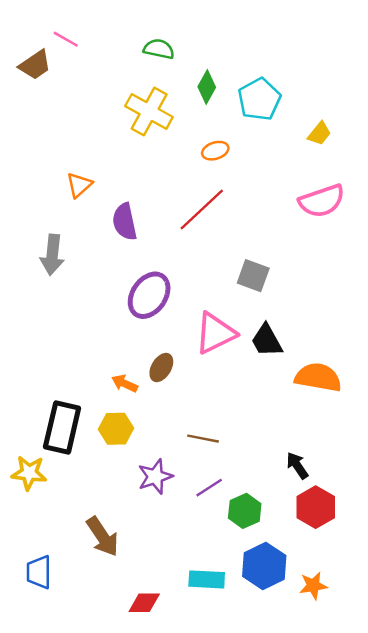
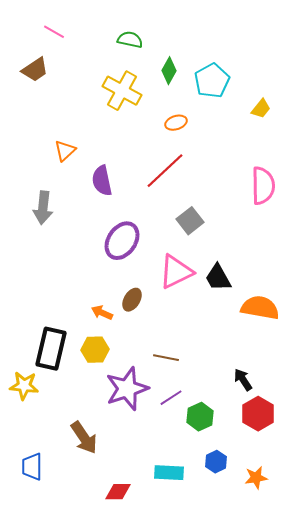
brown trapezoid: (35, 65) -> (35, 70), moved
pink semicircle: (322, 201) -> (263, 186), moved, turned -72
gray square: (253, 276) -> (190, 221), moved, turned 32
purple star: (155, 477) -> (127, 389), size x1.5
blue hexagon: (264, 566) -> (216, 462), size x0.6

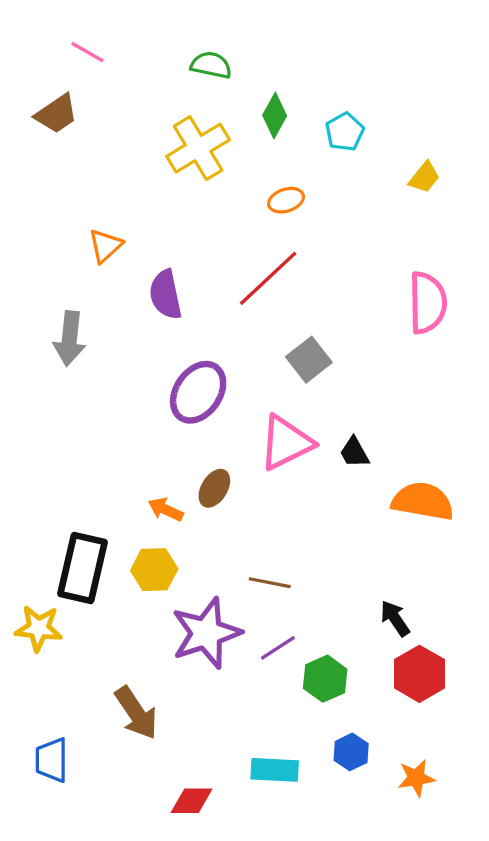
cyan pentagon: (212, 81) -> (345, 132), size x0.7
yellow cross: (122, 91) -> (198, 148), turned 30
black trapezoid: (218, 278) -> (354, 452), size x0.7

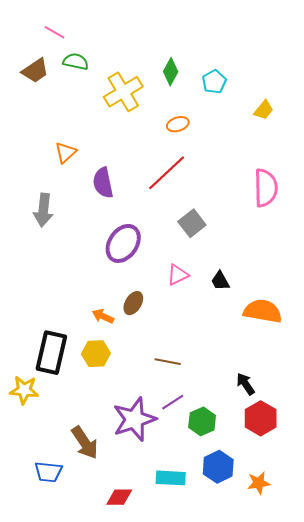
green semicircle: (211, 65) -> (76, 62), moved
pink triangle: (286, 443) -> (178, 275), size x0.6
purple star: (206, 633) -> (134, 419), moved
blue hexagon: (351, 752) -> (218, 467), size x1.4
blue trapezoid: (52, 760) -> (48, 472), moved, turned -84

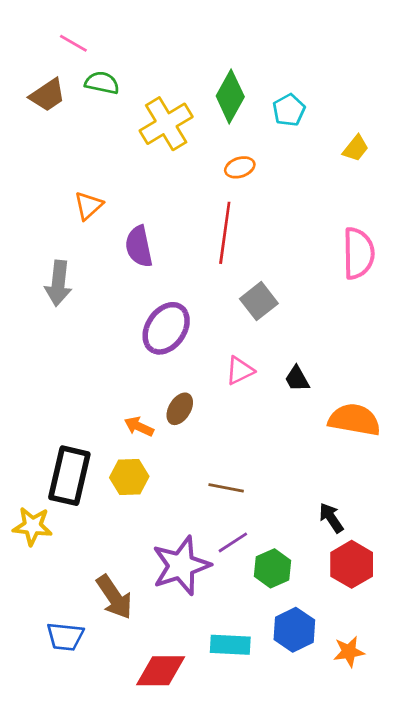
green diamond: (171, 72) -> (230, 96), size x1.4
red line: (167, 173) -> (225, 233), turned -39
red diamond: (119, 497) -> (161, 671), size x1.4

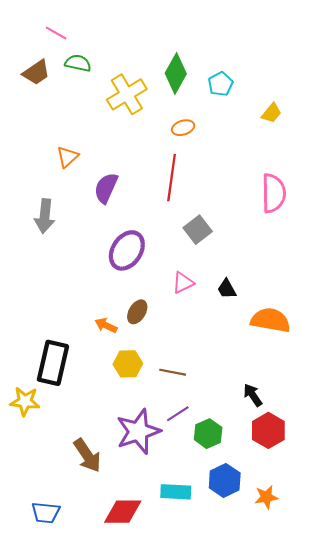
purple semicircle: (139, 246) -> (106, 188), turned 36
yellow hexagon: (129, 477) -> (128, 364), moved
blue trapezoid: (65, 637) -> (46, 513), moved

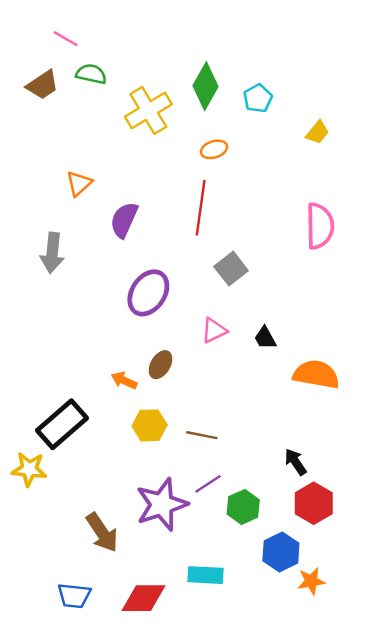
black rectangle: (53, 363) -> (62, 424), turned 36
blue hexagon: (225, 480) -> (281, 552), moved
blue trapezoid: (46, 513) -> (74, 596), moved

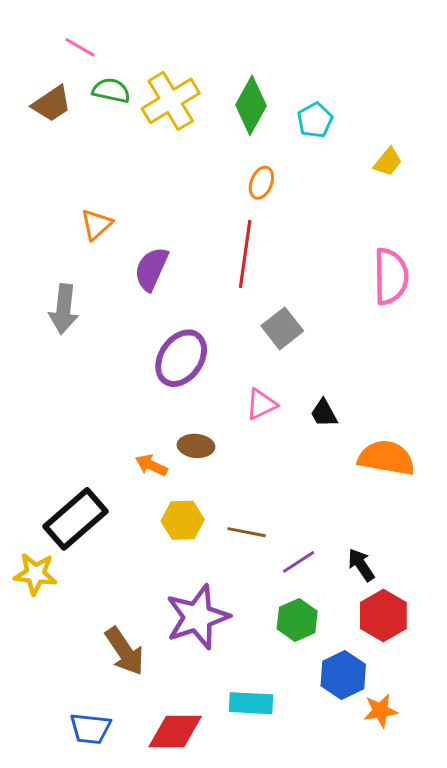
yellow cross: (148, 110) -> (171, 101), moved
orange ellipse: (214, 149) -> (261, 183), turned -50
brown ellipse: (161, 365) -> (196, 446), turned 64
purple line: (208, 484) -> (299, 562), moved

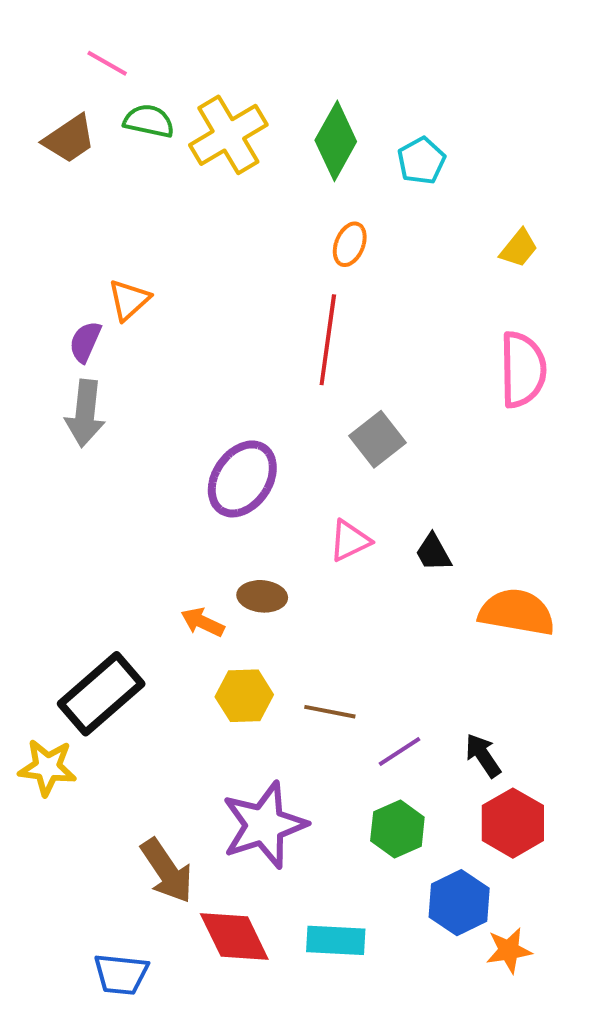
yellow trapezoid: (388, 162) -> (519, 248), moved
purple semicircle: (151, 269) -> (85, 342), moved, size x0.7
red diamond: (175, 731) -> (234, 936), moved, turned 64

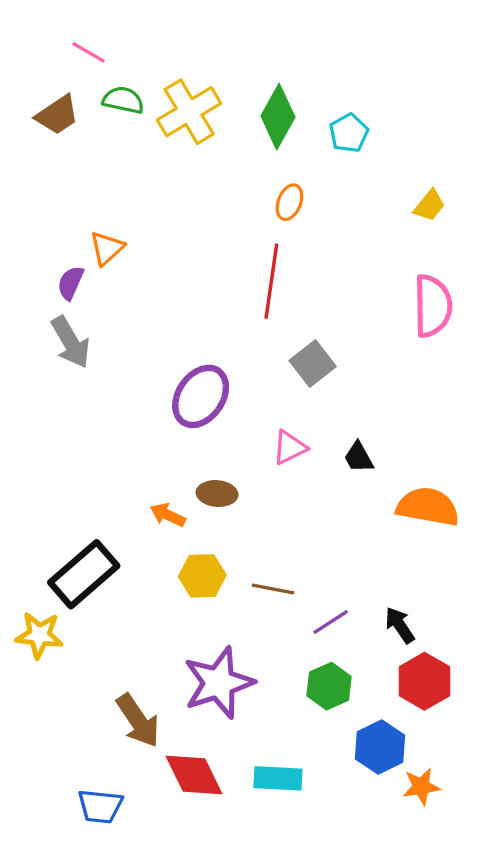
gray arrow: (85, 413) -> (71, 342), turned -36

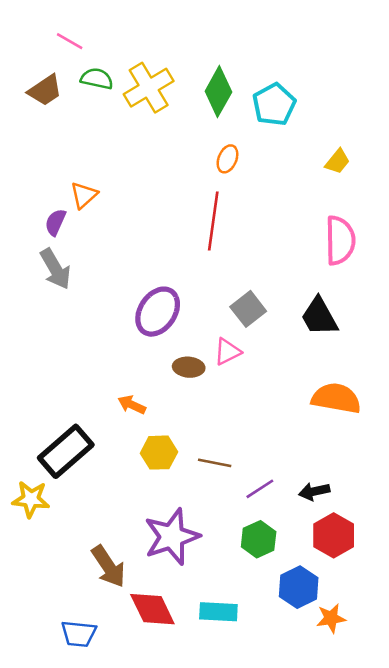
cyan pentagon: (349, 133) -> (274, 105), size x1.4
gray square: (313, 364) -> (248, 309), moved
black trapezoid: (359, 457) -> (319, 317), moved, size x1.6
brown ellipse: (217, 494) -> (189, 367), moved
black arrow: (400, 625) -> (314, 491), turned -68

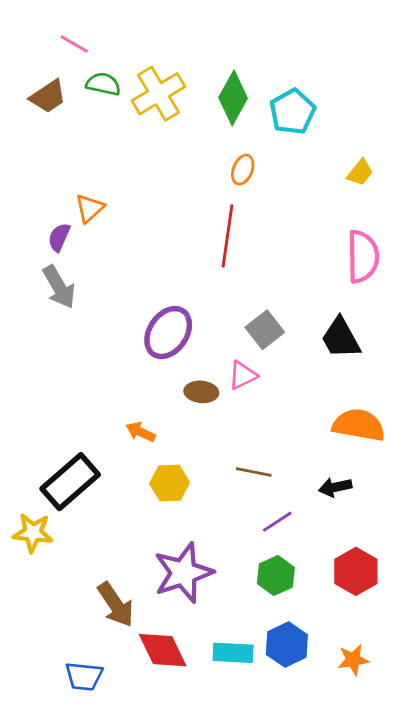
brown line: (215, 463) -> (254, 472), moved
black arrow: (314, 491) -> (335, 487), moved
blue hexagon: (299, 587) -> (287, 645), moved

